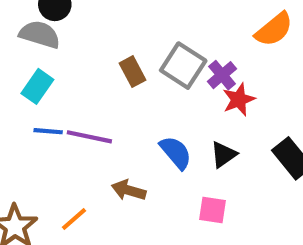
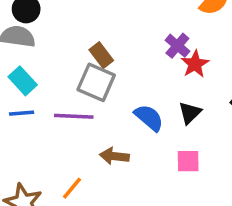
gray square: (183, 66) -> (96, 82), moved
cyan rectangle: (37, 86) -> (23, 81), turned -68
blue line: (48, 131) -> (22, 113), moved

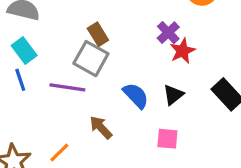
blue line: (22, 113) -> (20, 80), turned 70
brown arrow: (114, 156) -> (101, 127), turned 35

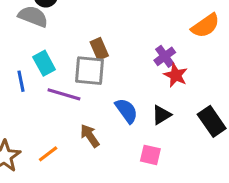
cyan rectangle: (24, 51) -> (44, 63), moved
red star: (182, 51) -> (176, 75), turned -30
gray square: (91, 59) -> (89, 71), turned -32

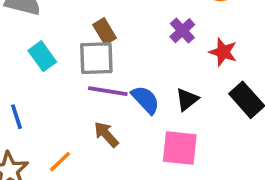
red star: (176, 75) -> (223, 52), moved
blue line: (21, 81) -> (17, 117), moved
purple line: (64, 94) -> (108, 91), moved
pink square: (150, 155) -> (180, 148), size x1.5

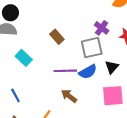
gray square: (96, 58) -> (92, 48), moved
blue semicircle: (145, 100) -> (88, 72), turned 114

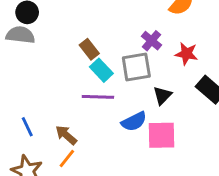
cyan rectangle: (24, 58) -> (101, 70), moved
blue semicircle: (88, 72) -> (134, 122), moved
brown arrow: (69, 96) -> (66, 135), moved

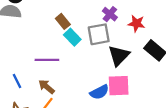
black triangle: (162, 95) -> (119, 55), size x1.5
purple line: (98, 97) -> (47, 60), moved
blue semicircle: (134, 122) -> (99, 92), moved

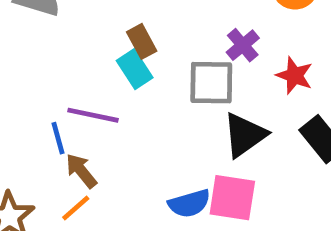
cyan rectangle: (72, 37) -> (135, 69), moved
blue line: (17, 81) -> (58, 138), moved

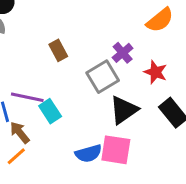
cyan rectangle: (135, 69) -> (50, 111), moved
gray square: (211, 83) -> (103, 77), turned -32

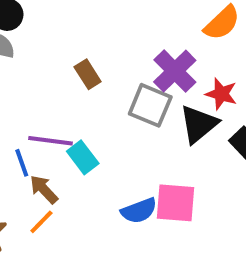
purple cross: (123, 53) -> (175, 71), size x1.5
gray square: (103, 77) -> (150, 105), turned -32
black triangle: (124, 110) -> (199, 124), moved

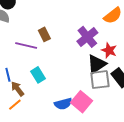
gray square: (150, 105) -> (100, 80), moved, turned -35
purple line: (50, 141) -> (26, 46), moved
pink square: (176, 203) -> (81, 102), turned 30

